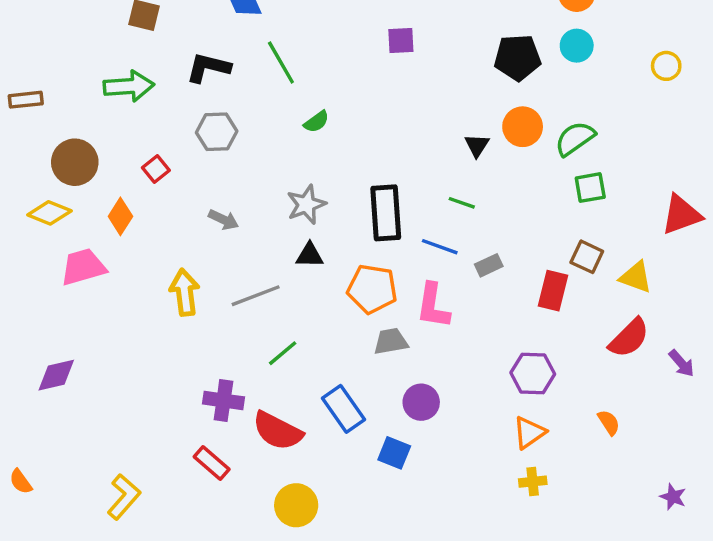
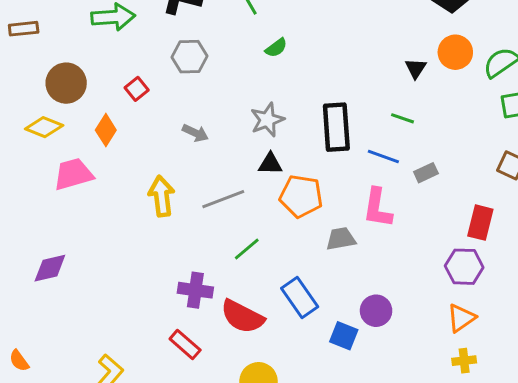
orange pentagon: (372, 289) -> (301, 196), moved
red rectangle: (553, 291) -> (480, 223), moved
purple circle: (421, 402) -> (376, 311), moved

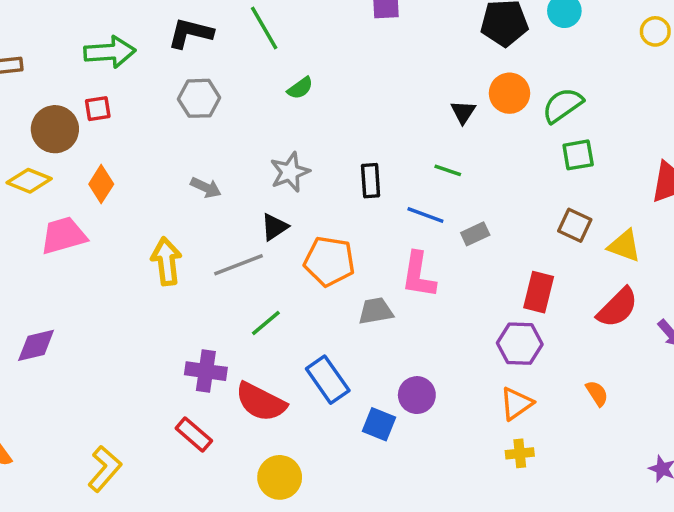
red square: (137, 89) -> (98, 109), moved, turned 30
black rectangle: (336, 127) -> (371, 181), size x0.6
black triangle: (270, 164) -> (274, 227), moved, turned -35

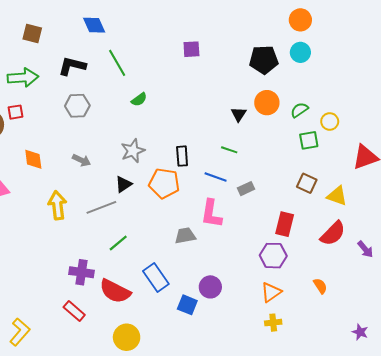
yellow circle: (655, 31) -> (330, 121), moved
green semicircle: (563, 105) -> (299, 110), size x0.7
orange diamond: (101, 184) -> (33, 159), moved, turned -40
orange pentagon: (329, 261) -> (164, 183), moved

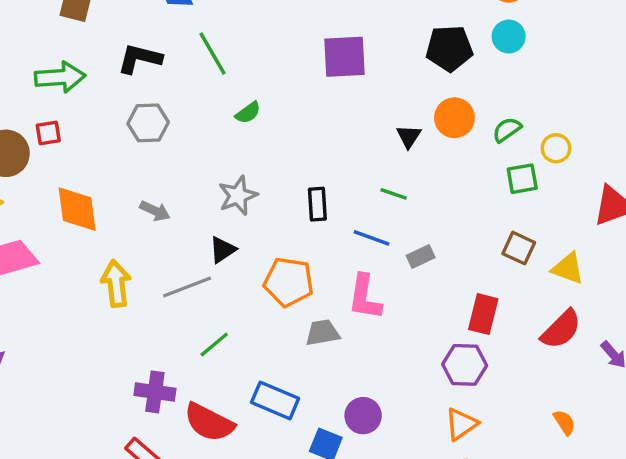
purple square: (191, 49) -> (344, 57), moved, size x1.6
orange diamond: (33, 159) -> (77, 209), size x1.4
orange pentagon: (164, 183) -> (289, 282), moved
blue rectangle: (156, 278) -> (275, 400), turned -32
orange semicircle: (320, 286) -> (564, 422), moved

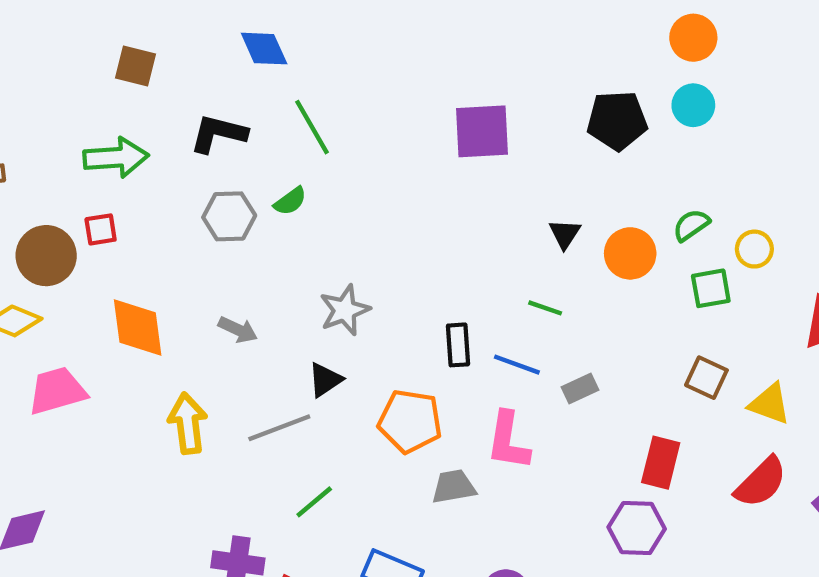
green semicircle: (248, 113) -> (290, 201), moved
orange circle: (454, 118) -> (630, 253), moved
black rectangle: (317, 204) -> (458, 345), moved

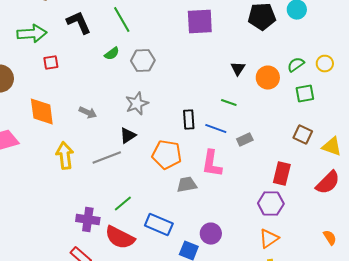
black L-shape: (218, 134) -> (79, 23), turned 52
gray hexagon: (229, 216) -> (143, 61), moved
red square: (101, 229) -> (51, 63), moved
yellow circle: (754, 249) -> (325, 64), moved
green line: (314, 502) -> (123, 204), moved

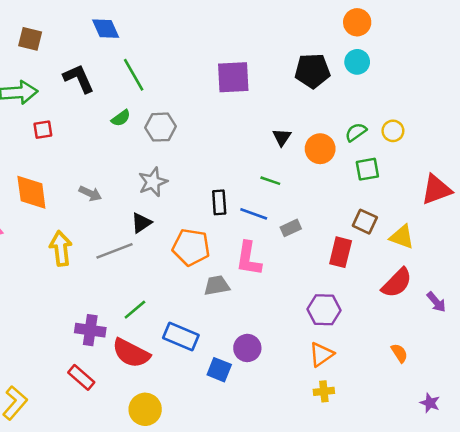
red rectangle: (282, 174) -> (341, 252), moved

